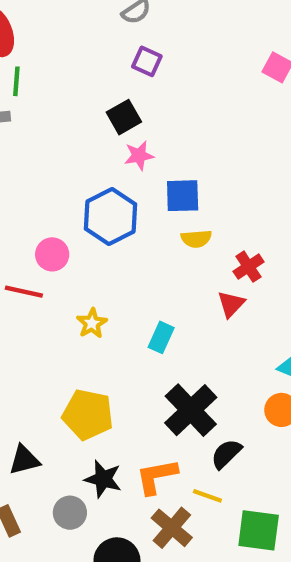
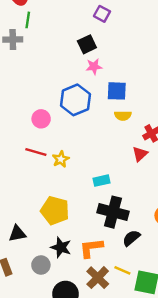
red line: (24, 292) -> (36, 152), moved
cyan rectangle: (161, 337) -> (101, 181), moved, turned 49
black cross: (191, 410) -> (113, 212), turned -36
yellow line: (207, 496) -> (122, 270), moved

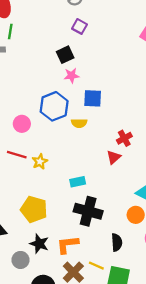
yellow semicircle: (123, 116) -> (79, 123), moved
black semicircle: (131, 238) -> (117, 242), moved, turned 126

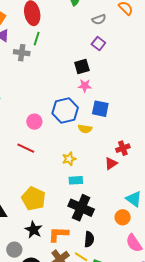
yellow star: (40, 162) -> (69, 159), moved
black semicircle: (117, 242) -> (89, 239), moved
gray circle: (21, 260) -> (14, 250), moved

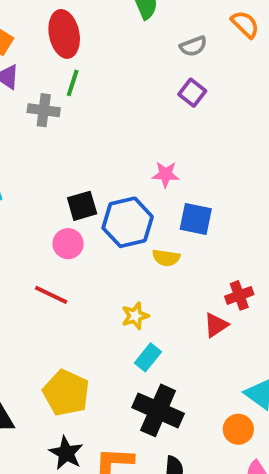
black square: (82, 66) -> (82, 206), moved
cyan rectangle: (76, 180) -> (148, 357), turned -48

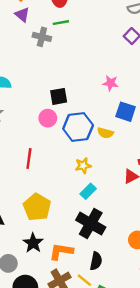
green line: (73, 83) -> (61, 23), turned 56
blue hexagon: (128, 222) -> (78, 127), moved
red line: (51, 295) -> (29, 159), moved, turned 66

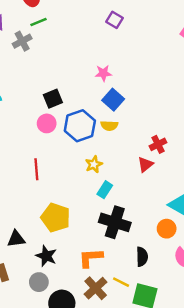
gray cross: (42, 37) -> (22, 41), turned -30
blue square: (126, 112) -> (113, 100), moved, turned 36
black star: (33, 243) -> (46, 256), moved
black semicircle: (96, 261) -> (142, 257), moved

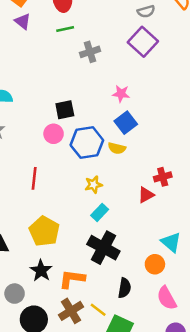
purple square: (115, 20) -> (143, 42), size x1.6
gray cross: (22, 41) -> (90, 52), moved
black star: (46, 256) -> (41, 271), moved

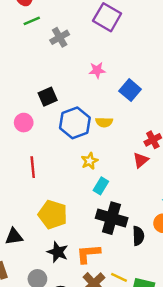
blue square: (126, 123) -> (130, 90), moved
pink circle: (54, 134) -> (24, 123), moved
black semicircle: (124, 288) -> (138, 236), moved

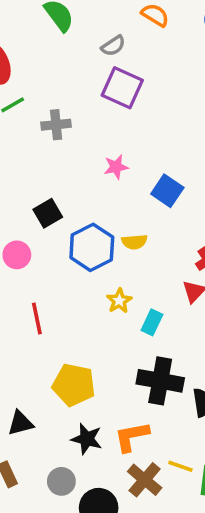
gray cross: (60, 37) -> (56, 125), turned 30
cyan rectangle: (101, 186) -> (152, 322), moved

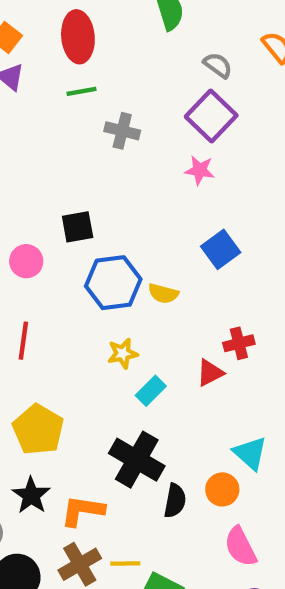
gray semicircle: (113, 46) -> (218, 65), turned -130
pink star: (116, 167) -> (200, 170), moved
yellow line: (180, 466) -> (125, 563), turned -40

